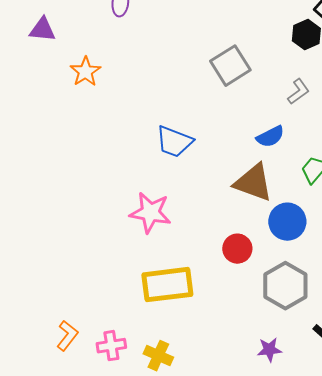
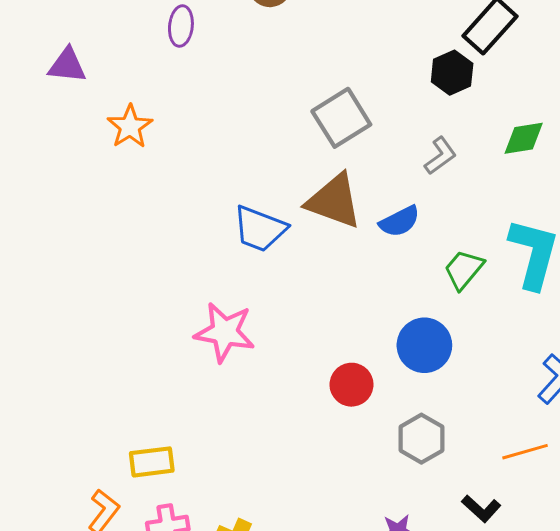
brown triangle: (253, 183) -> (334, 201), moved
yellow rectangle: (167, 285) -> (152, 462), moved, size x0.6
gray hexagon: (285, 286) -> (421, 439), size x0.7

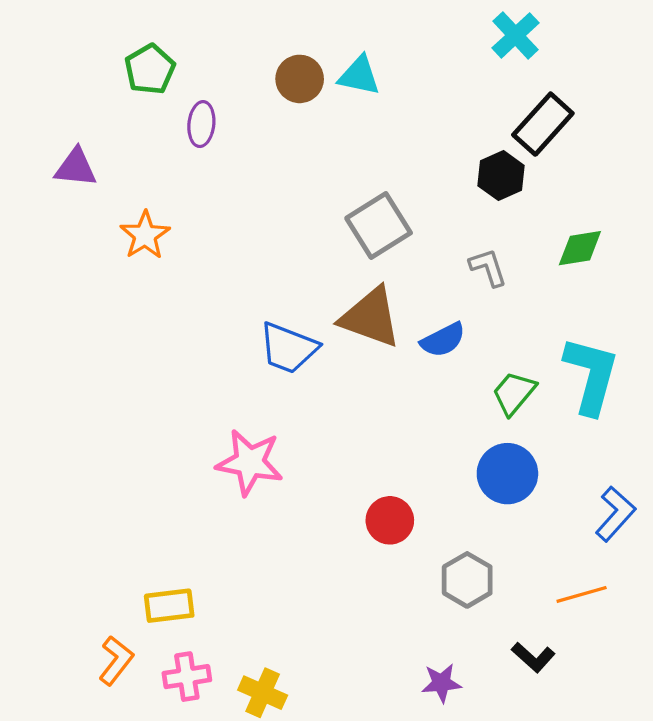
gray L-shape: (440, 156) -> (488, 267), turned -72
blue circle: (424, 345) -> (507, 474), moved

